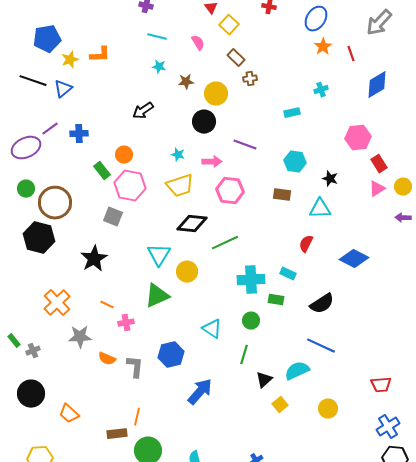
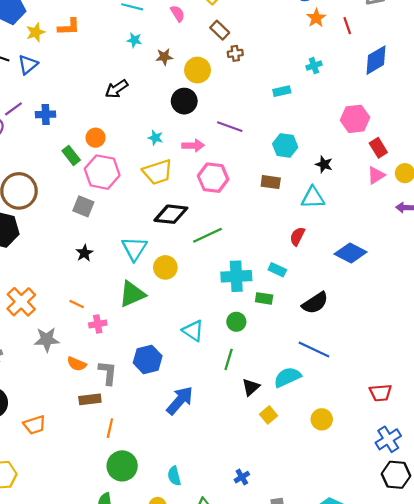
black star: (94, 259) -> (84, 253), moved, size x0.6
orange trapezoid: (69, 414) -> (35, 425), turned -60
brown rectangle: (117, 434) -> (90, 399), moved

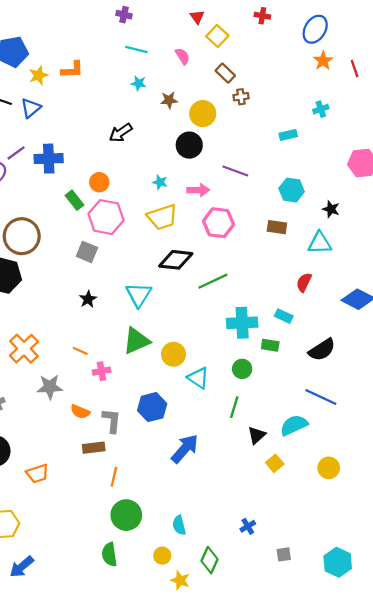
blue cross: (46, 114) -> (49, 159), size x1.4
yellow circle: (165, 267) -> (173, 354), moved

